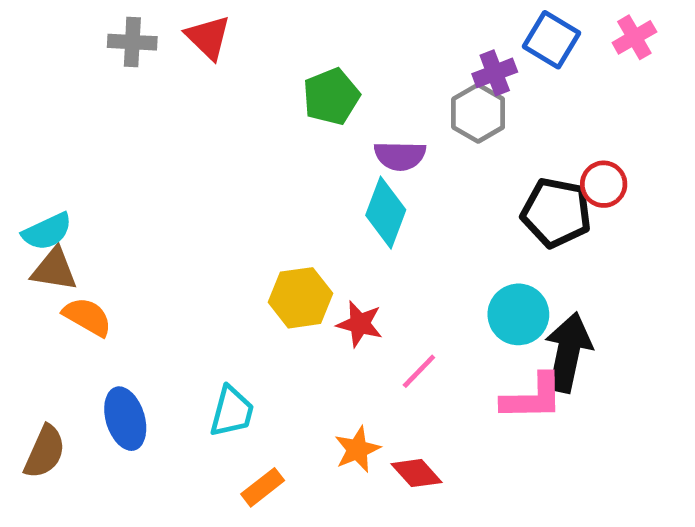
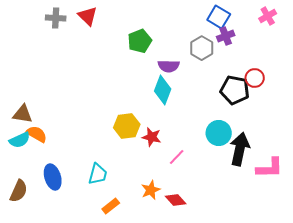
blue square: (552, 40) -> (219, 17), moved
purple cross: (495, 73) -> (226, 36), moved
cyan semicircle: (47, 232) -> (20, 140), moved
pink L-shape: (533, 397) -> (270, 168), moved

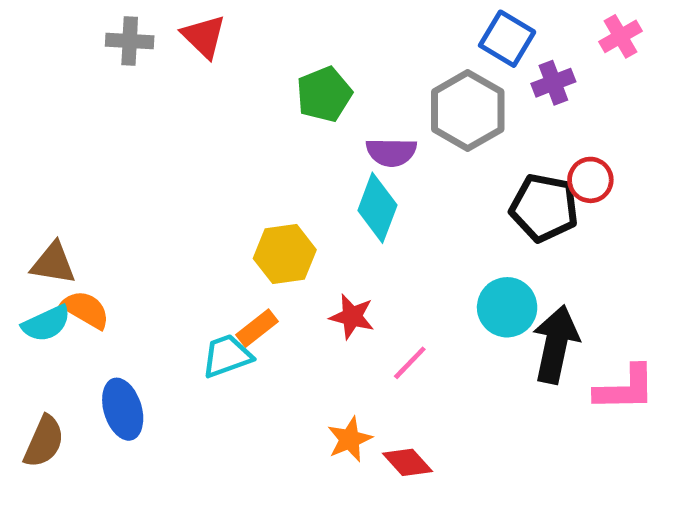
purple cross: (226, 36) -> (553, 83), moved
gray hexagon: (202, 48) -> (468, 110), size x1.4
yellow hexagon: (127, 126) -> (285, 254), moved
cyan trapezoid: (98, 174) -> (227, 356), moved, turned -125
orange rectangle: (111, 206) -> (257, 328), moved

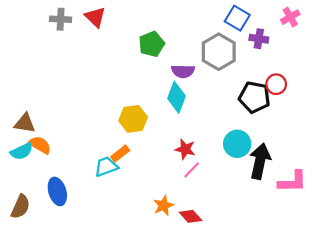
purple cross: (553, 83) -> (259, 39), turned 30
red star: (352, 317) -> (185, 149), moved

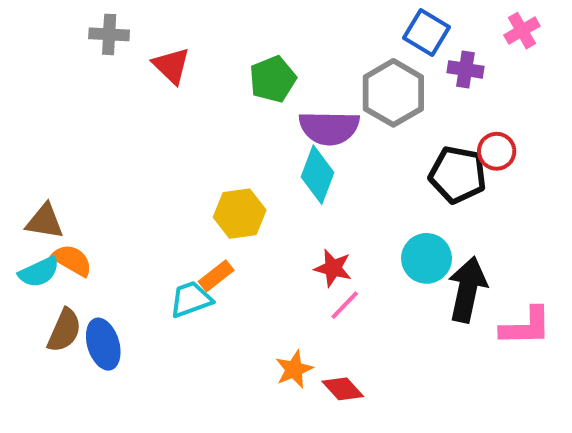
red triangle: (95, 17) -> (171, 66), moved
purple semicircle: (183, 71) -> (329, 128), size x1.4
brown semicircle: (20, 207) -> (64, 330), moved

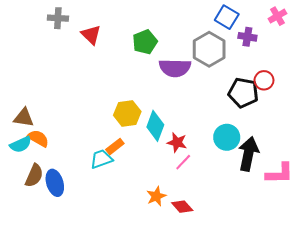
cyan diamond: (317, 175) -> (155, 126), moved

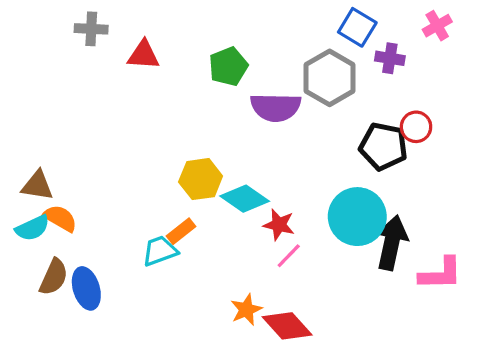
red triangle: (91, 35) -> (143, 55), turned -40
cyan diamond: (155, 126) -> (245, 199), turned -76
cyan circle: (227, 137) -> (357, 217), size x1.4
red diamond: (182, 207) -> (287, 326), size x1.4

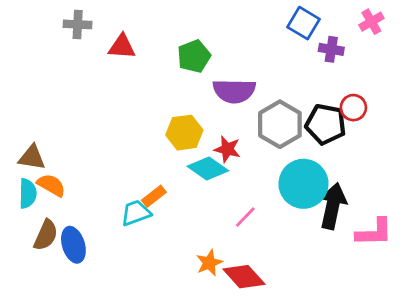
gray hexagon: (330, 78) -> (280, 124), moved
yellow hexagon: (201, 179) -> (184, 133), moved
red star: (279, 225) -> (227, 149), moved
cyan semicircle: (32, 228) -> (28, 193), turned -64

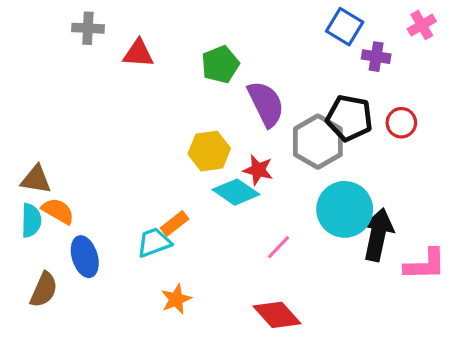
purple semicircle: (234, 91) -> (266, 104), turned -117
black pentagon: (326, 124) -> (349, 118), moved
brown semicircle: (46, 235) -> (44, 290), moved
blue ellipse: (73, 245) -> (85, 257), moved
orange star: (209, 263) -> (176, 299), moved

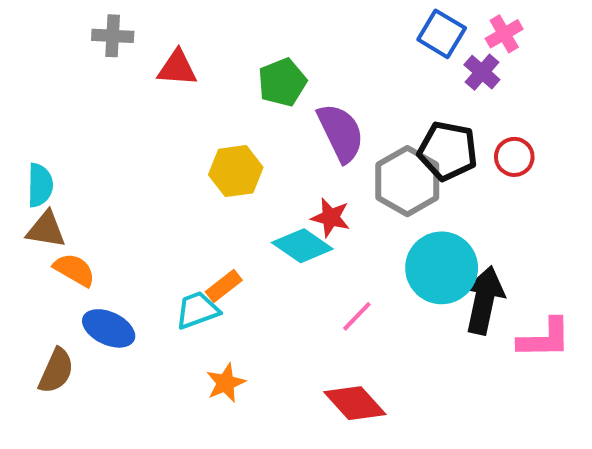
pink cross: (422, 25) -> (504, 34), moved
purple cross: (376, 57) -> (482, 72), turned 32
yellow hexagon: (209, 151) -> (236, 171), moved
cyan semicircle: (31, 220) -> (40, 185), moved
blue ellipse: (85, 257) -> (109, 328), turned -48

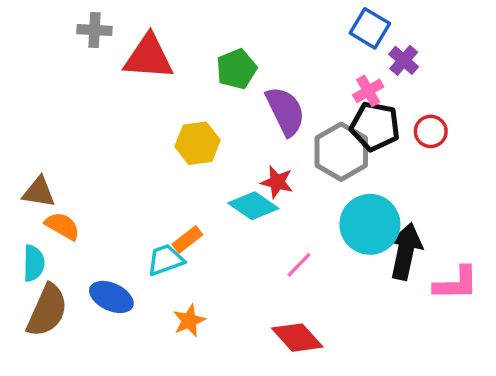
pink cross: (504, 34) -> (368, 91), moved
red triangle: (177, 68) -> (149, 57), size x1.5
cyan semicircle: (40, 185) -> (34, 263), moved
blue ellipse: (109, 328) -> (111, 297), moved
brown semicircle: (56, 371) -> (47, 310), size x1.4

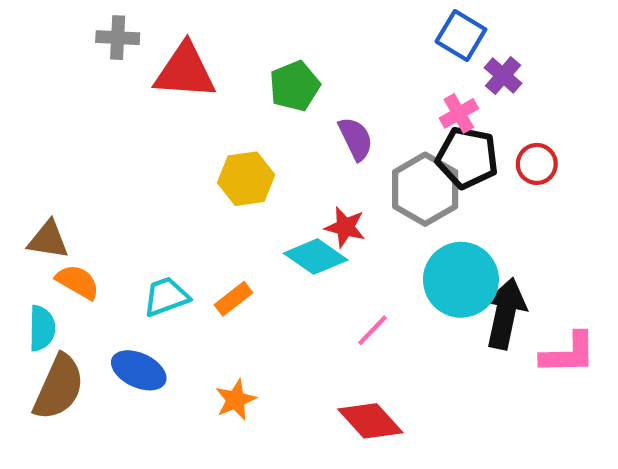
purple semicircle: (285, 111) -> (356, 139), size x0.7
cyan trapezoid: (165, 260) -> (166, 297), moved

